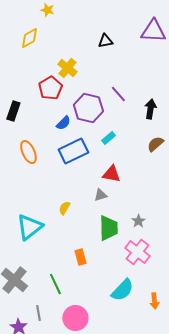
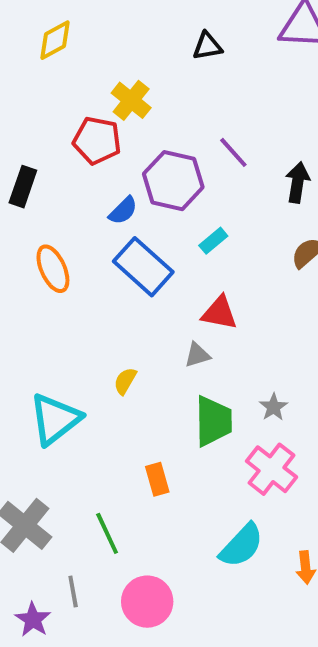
red pentagon: (50, 88) -> (97, 140), turned -30
blue rectangle: (73, 151) -> (143, 267), turned 68

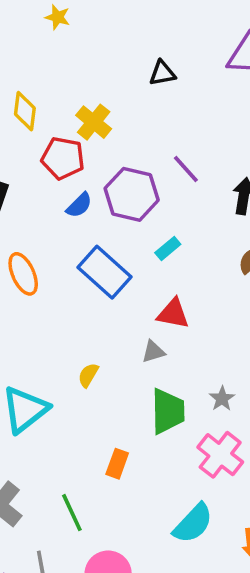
yellow diamond: (55, 40) -> (25, 111), moved, turned -54
blue semicircle: (123, 211) -> (79, 205), moved
orange rectangle: (157, 479) -> (117, 464), turned 36

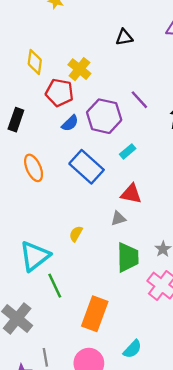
orange rectangle: (117, 464) -> (95, 314), moved, size x1.8
green line: (72, 513) -> (55, 286), moved
cyan semicircle: (193, 523) -> (132, 349), moved, size x0.7

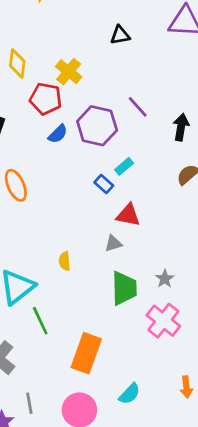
blue rectangle: (87, 167) -> (104, 184), moved, size x0.5
yellow semicircle: (76, 234) -> (65, 261), turned -35

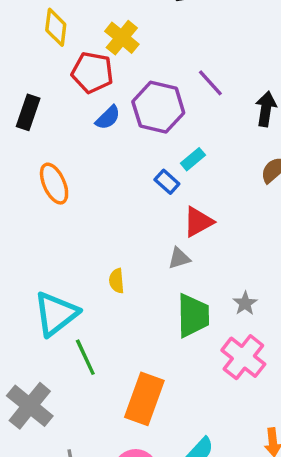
red triangle: (128, 215) -> (198, 222), turned -40

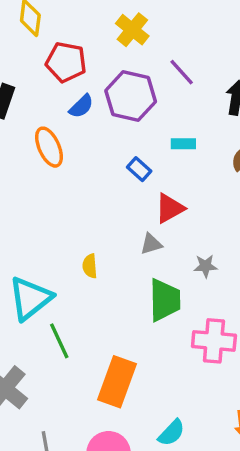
yellow cross: (122, 38) -> (132, 30), moved
cyan rectangle: (193, 159) -> (183, 144), moved, turned 40
orange ellipse: (54, 184) -> (49, 147), moved
gray star: (245, 303) -> (205, 266), moved, turned 30
pink cross: (243, 357) -> (214, 341), turned -33

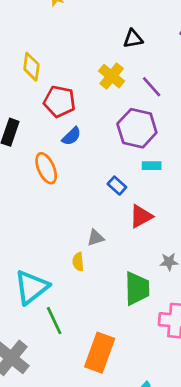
purple line: (182, 72) -> (152, 87), moved
purple hexagon: (131, 96) -> (137, 128), moved
gray triangle: (151, 244) -> (96, 238), moved

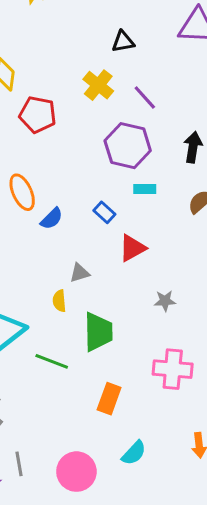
blue semicircle: (72, 136) -> (52, 219), moved
green trapezoid: (137, 288) -> (98, 332), moved
green line: (54, 321) -> (52, 361), moved, turned -44
orange rectangle: (100, 353) -> (109, 399), moved, size x0.7

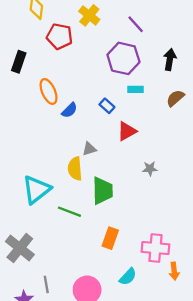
yellow cross: (98, 85) -> (89, 15), moved
yellow semicircle: (59, 301) -> (75, 169), size x1.5
pink cross: (173, 369) -> (155, 248), moved

